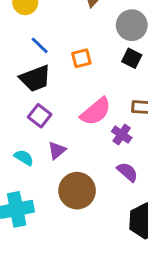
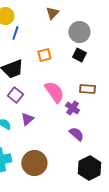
blue line: (40, 45) -> (15, 33), moved, turned 64
pink semicircle: (96, 111) -> (54, 92), turned -85
brown circle: (77, 191) -> (34, 163), moved

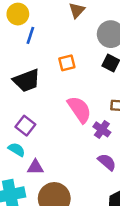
purple square: (15, 95) -> (25, 126), moved
purple triangle: (27, 119) -> (35, 167), moved, turned 40

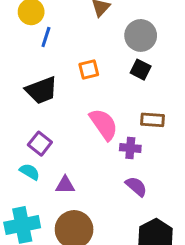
purple cross: (102, 129) -> (130, 148), turned -30
purple triangle: (35, 167) -> (65, 185), moved

